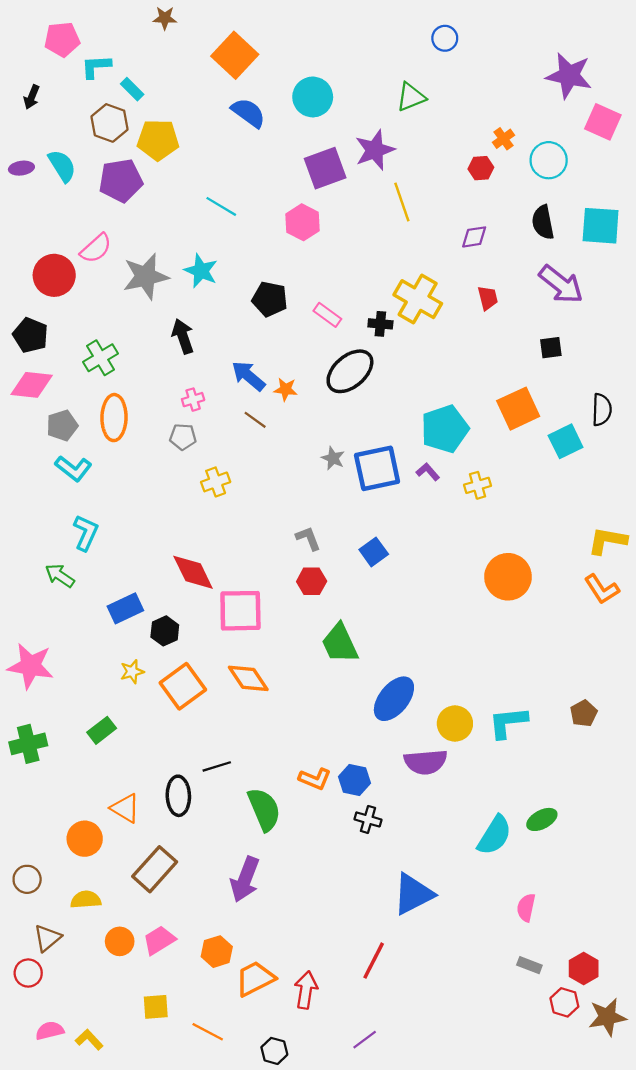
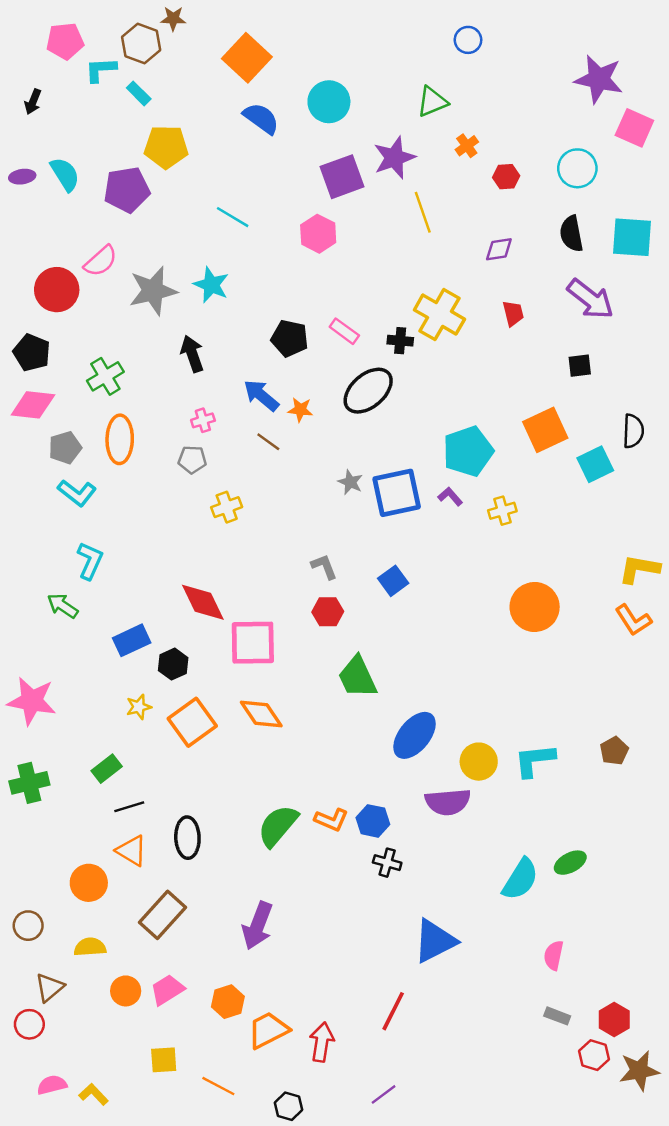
brown hexagon: (109, 123) -> (141, 43), moved
orange cross: (503, 139) -> (467, 146), moved
black pentagon: (270, 299) -> (290, 338), moved
black line: (217, 766) -> (129, 807), moved
green semicircle: (264, 809) -> (278, 826), moved, turned -117

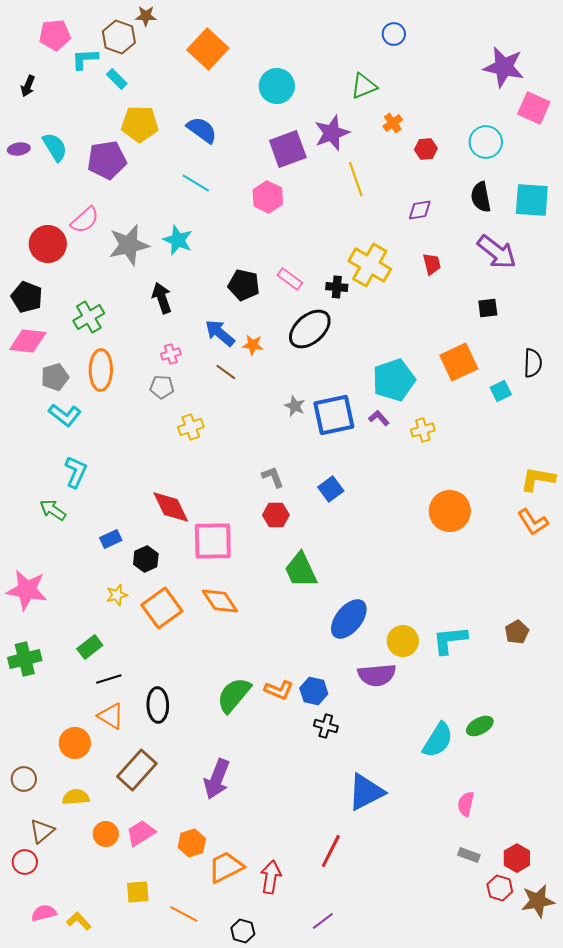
blue semicircle: (261, 118) -> (202, 130), moved
cyan square: (595, 464) -> (501, 391), size x0.7
blue rectangle: (132, 640) -> (111, 539), size x0.7

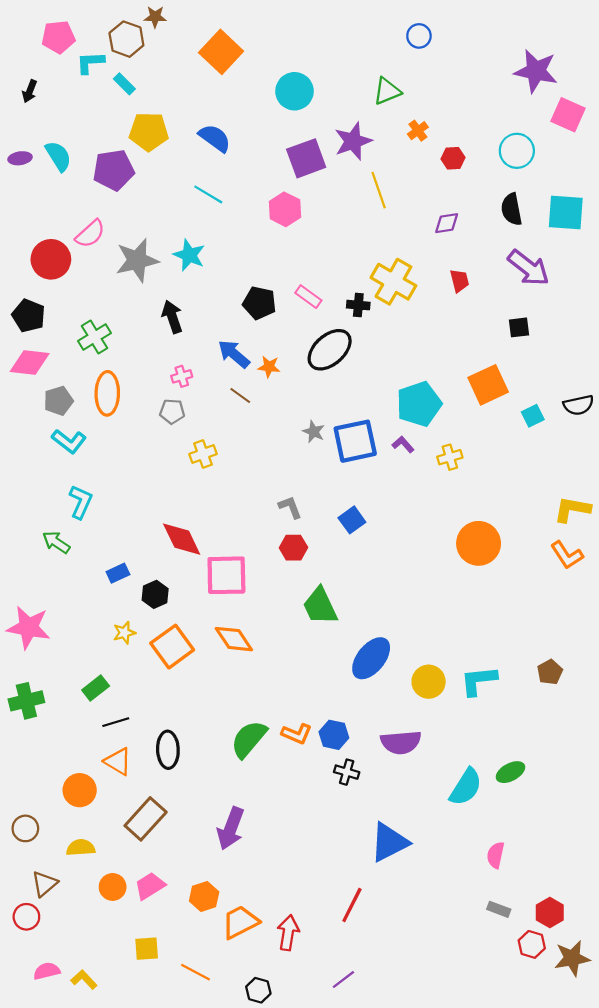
black semicircle: (533, 363) -> (579, 405), moved, turned 76
purple semicircle: (377, 675) -> (401, 742), moved

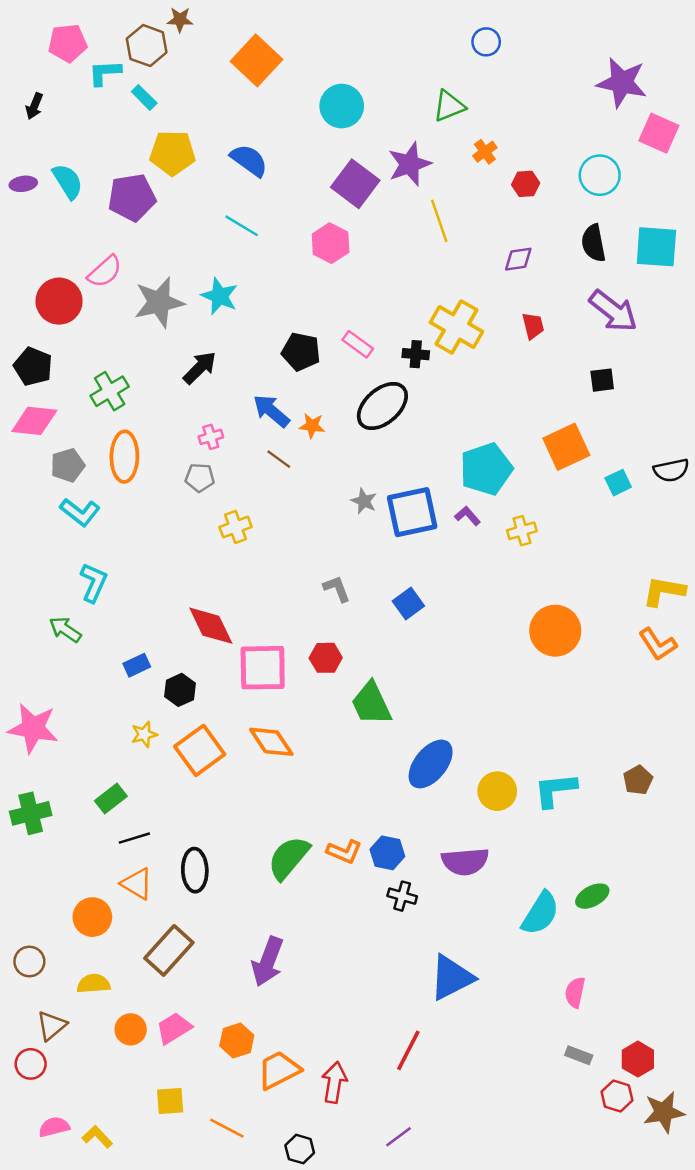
purple square: (306, 158) -> (355, 184), turned -33
black arrow: (172, 317) -> (200, 368), turned 64
red hexagon: (293, 548) -> (326, 658), moved

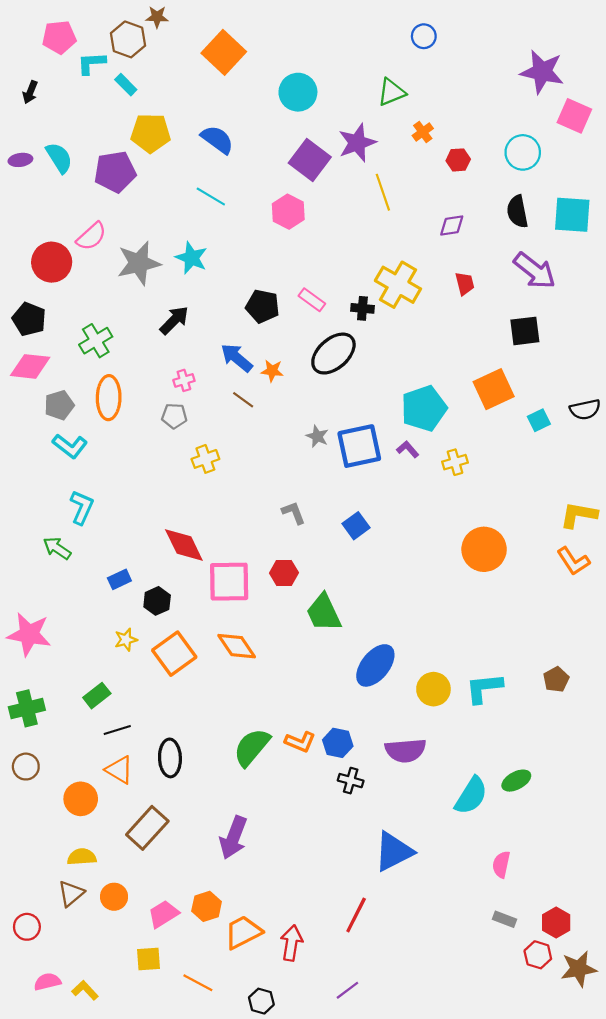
black square: (602, 380) -> (525, 331), size x1.4
brown circle: (29, 961) -> (26, 767), moved
brown triangle: (52, 1026) -> (71, 893), moved
pink trapezoid: (174, 1028) -> (163, 914), moved

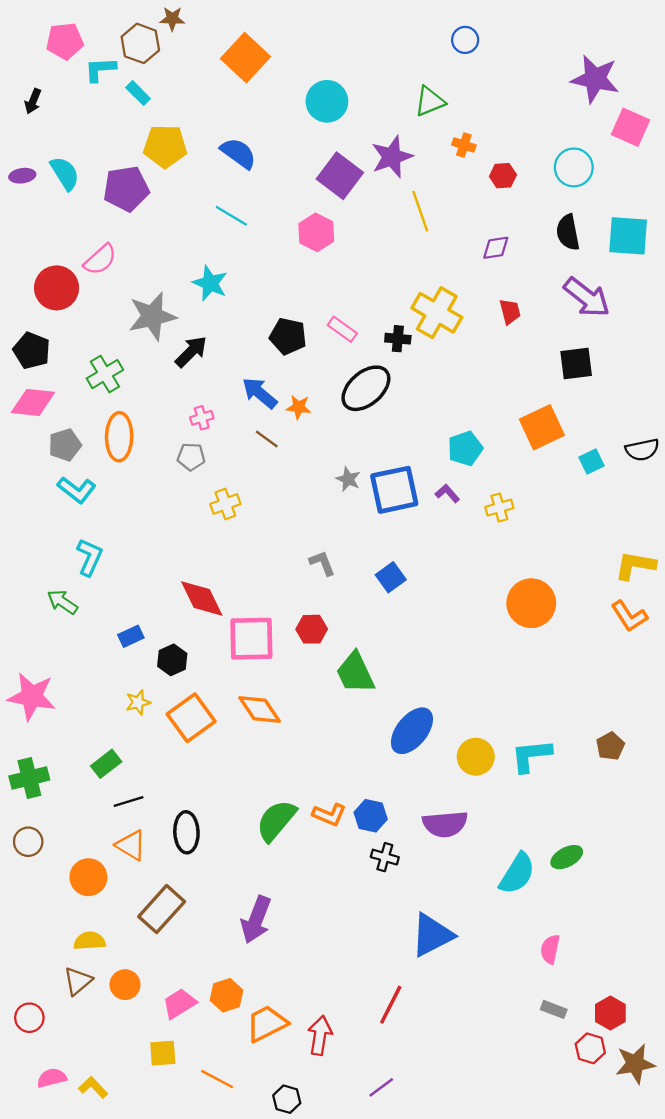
orange cross: (423, 132) -> (464, 145), turned -36
gray star: (139, 263) -> (152, 316), moved
cyan pentagon: (424, 408) -> (465, 448), size x0.7

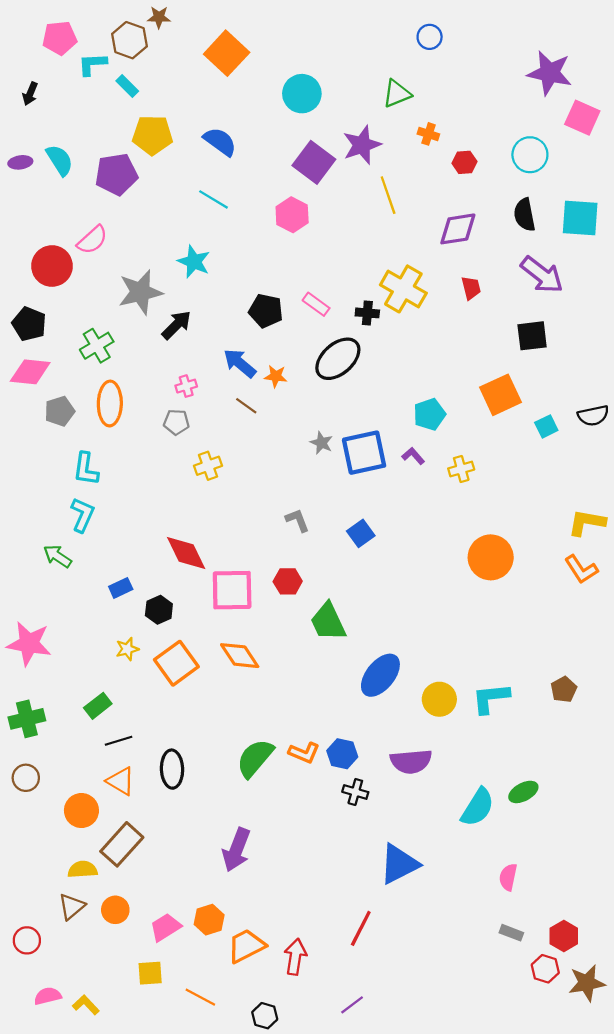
purple diamond: (496, 248) -> (458, 229), size x1.5
cyan L-shape: (77, 490) -> (86, 469), moved, turned 60
brown rectangle: (162, 909) -> (122, 844), moved

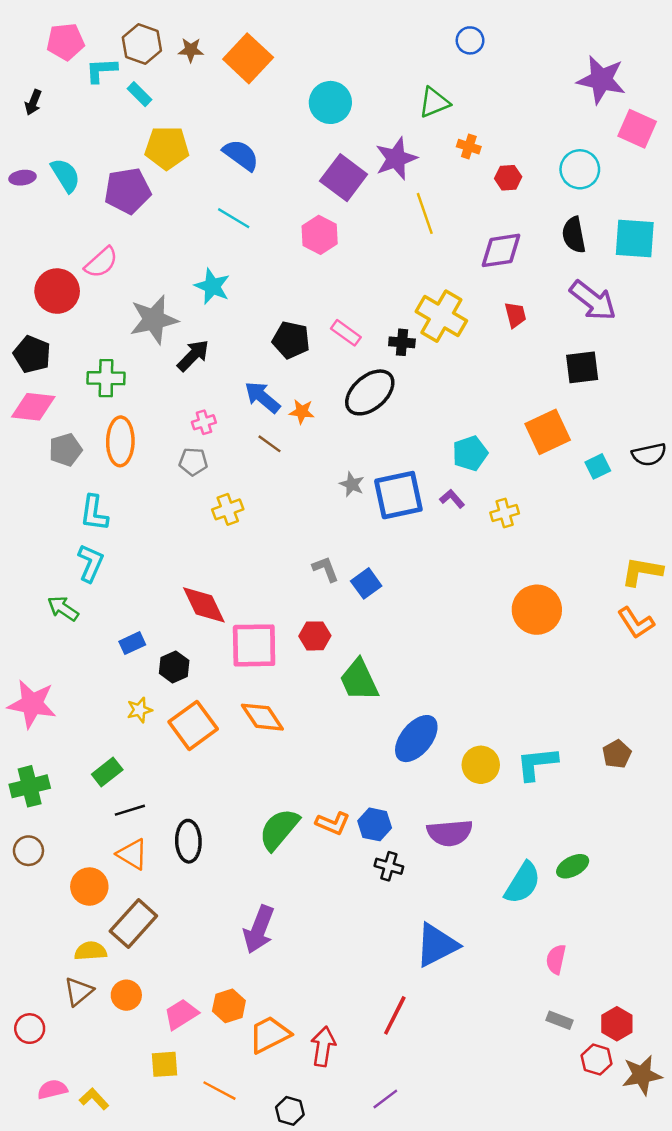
brown star: (159, 17) -> (191, 50), moved
green cross: (97, 346) -> (106, 378), turned 32
blue square: (361, 533) -> (366, 583), moved

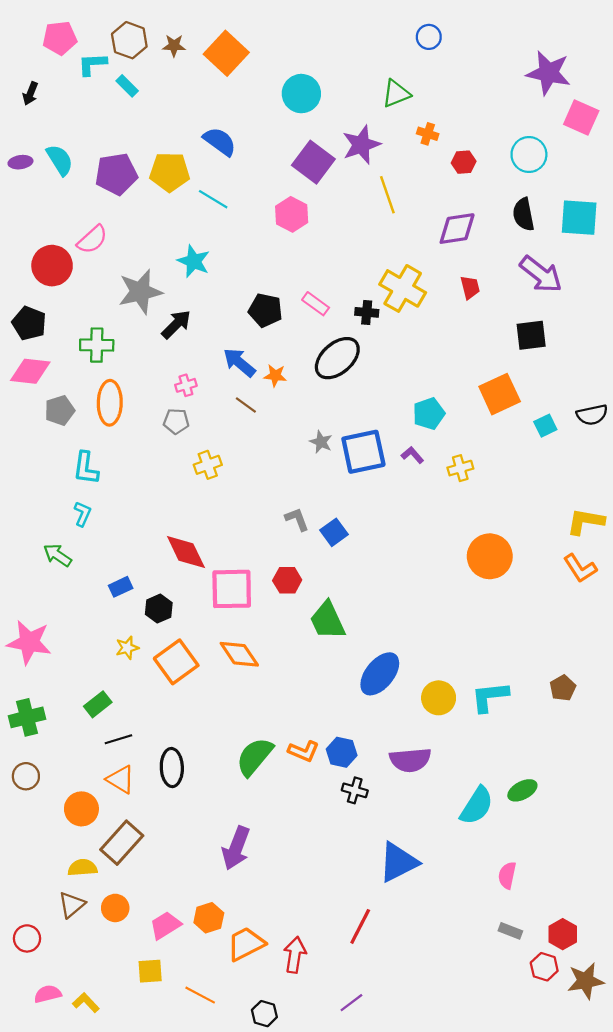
yellow pentagon: (167, 148) -> (170, 172), moved
cyan L-shape: (91, 563) -> (83, 514), size x0.7

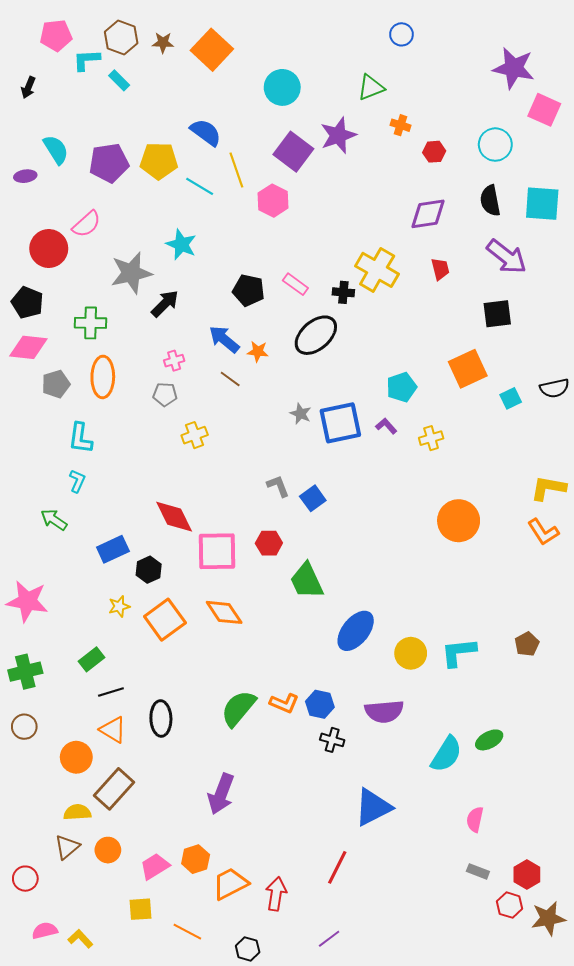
purple ellipse: (20, 162) -> (25, 176), moved
yellow line: (387, 195) -> (236, 170), moved
blue rectangle: (121, 587) -> (113, 549), size x1.4

